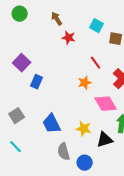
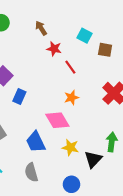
red line: (96, 63) -> (70, 67), moved
pink diamond: (106, 104) -> (57, 120), moved
black triangle: (105, 140) -> (93, 159), turned -30
gray semicircle: (64, 152) -> (31, 172), moved

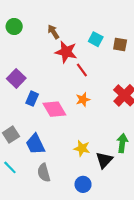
red star: (54, 49) -> (66, 52), size x1.5
brown square: (105, 50) -> (120, 45), moved
pink diamond: (57, 120) -> (54, 109), moved
blue trapezoid: (36, 142) -> (35, 144), moved

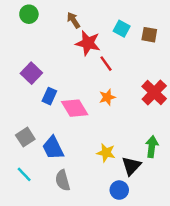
blue circle: (83, 184) -> (119, 190), moved

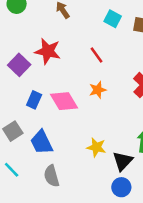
red star: (88, 43) -> (48, 51), moved
blue rectangle: (49, 96) -> (34, 100), moved
blue circle: (119, 190) -> (121, 187), moved

